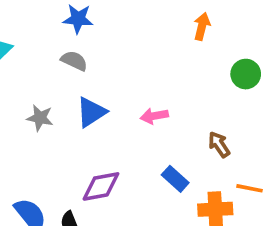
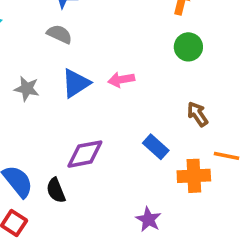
green circle: (246, 74) -> (188, 47), moved
pink arrow: (154, 116) -> (121, 80), moved

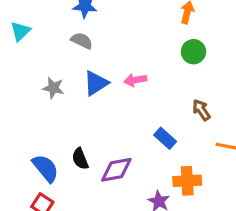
purple diamond: (85, 154) -> (116, 170), moved
orange cross: (194, 176) -> (187, 181), moved
black semicircle: (56, 190) -> (80, 159), moved

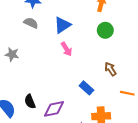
pink arrow: (135, 80) -> (67, 49), turned -112
blue triangle: (96, 83) -> (62, 25), moved

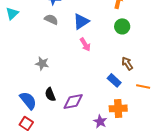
gray star: (12, 54) -> (42, 63), moved
blue rectangle: (86, 88) -> (114, 80), moved

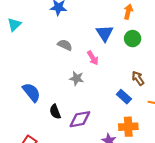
gray semicircle: (51, 19) -> (65, 45), moved
blue triangle: (81, 21) -> (105, 33), moved, turned -30
gray star: (42, 63) -> (77, 78), moved
blue semicircle: (28, 100) -> (31, 92), moved

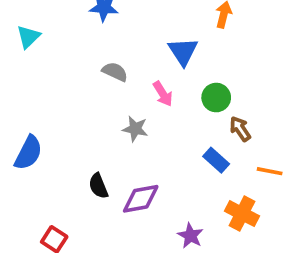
green circle: (133, 39) -> (216, 98), moved
blue semicircle: (31, 92) -> (28, 153), moved, turned 66
orange cross: (128, 127) -> (242, 214), moved, turned 30

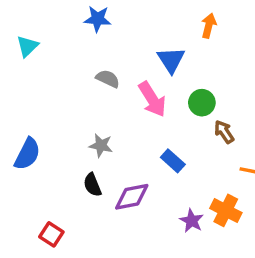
pink arrow: (163, 94) -> (152, 99), size x1.5
gray star: (135, 129) -> (101, 145), moved
blue rectangle: (216, 160) -> (173, 161), moved
purple star: (190, 236) -> (192, 221), moved

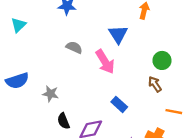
green circle: (202, 103) -> (162, 60), moved
gray star: (101, 145) -> (50, 94), moved
blue semicircle: (27, 154) -> (17, 81), moved, turned 45

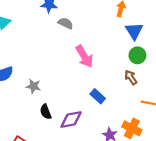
blue triangle: (118, 34) -> (134, 31), moved
gray semicircle: (74, 47) -> (66, 23), moved

